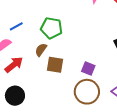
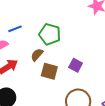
purple square: (88, 69) -> (76, 65), moved

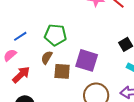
purple square: (76, 65) -> (87, 60), size x1.6

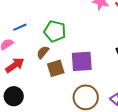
purple square: (87, 60) -> (82, 61), turned -30
brown square: (62, 71) -> (56, 68), turned -30

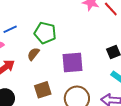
brown square: (56, 68) -> (43, 90), moved

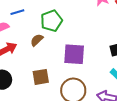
green pentagon: (45, 33) -> (51, 21), turned 30

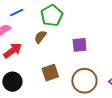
purple square: (74, 54) -> (80, 45), size x0.7

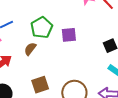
purple square: (80, 45) -> (69, 35), moved

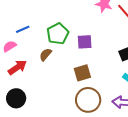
brown square: (40, 85) -> (82, 73), moved

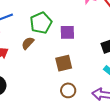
brown circle: (88, 100) -> (68, 90), size x0.6

